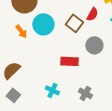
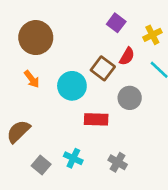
cyan circle: (43, 24) -> (72, 86), moved
gray square: (13, 95) -> (41, 165), moved

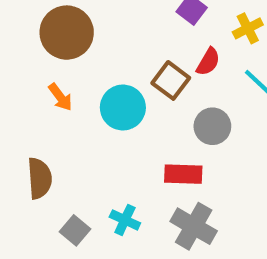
red rectangle: (96, 119) -> (183, 174), moved
brown semicircle: (18, 131) -> (40, 178), turned 130
gray cross: (118, 162) -> (194, 226), size x1.5

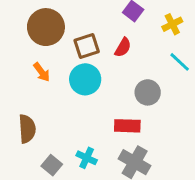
red semicircle: (208, 62) -> (123, 47), moved
brown square: (171, 80) -> (87, 46), moved, turned 35

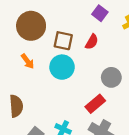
brown square: (87, 46) -> (63, 41), turned 30
red rectangle: (127, 126) -> (95, 104), turned -42

